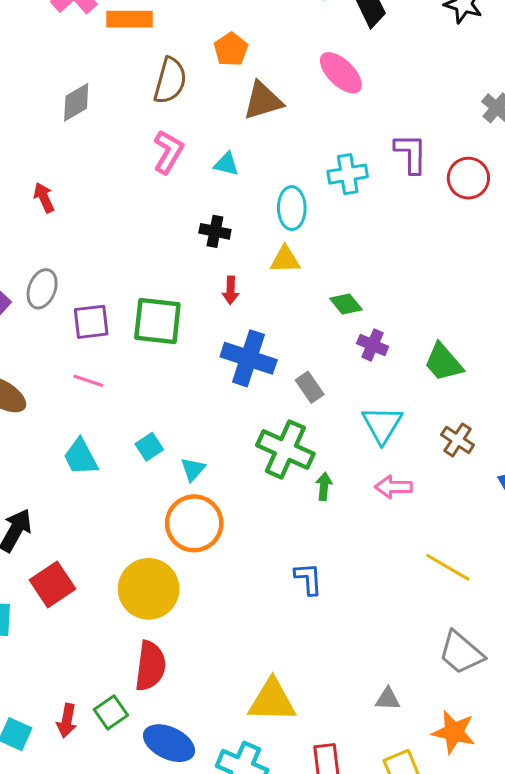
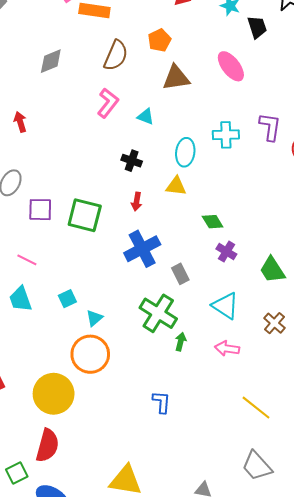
blue cross: (249, 358) -> (142, 249), turned 36
pink line: (88, 381) -> (27, 260), moved
cyan triangle: (382, 425) -> (225, 306), turned -36

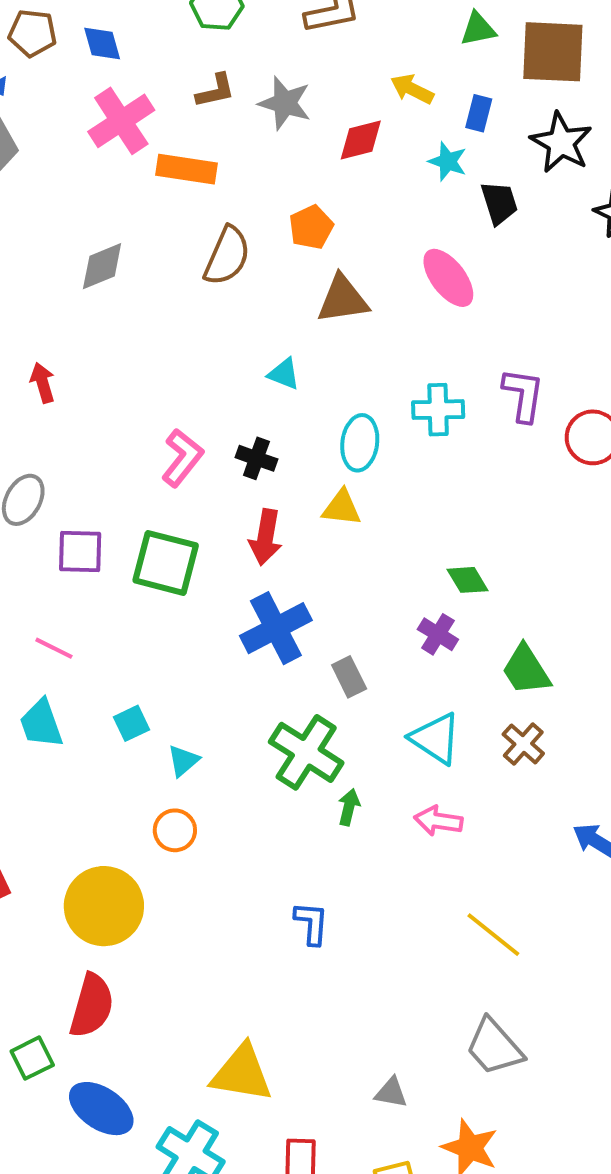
pink L-shape: (108, 103) -> (182, 458), moved
red arrow: (137, 202) -> (266, 537), size x1.5
green diamond: (213, 222) -> (467, 580), moved
brown cross: (274, 323) -> (523, 744), moved
orange circle: (90, 354) -> (175, 830), size x0.6

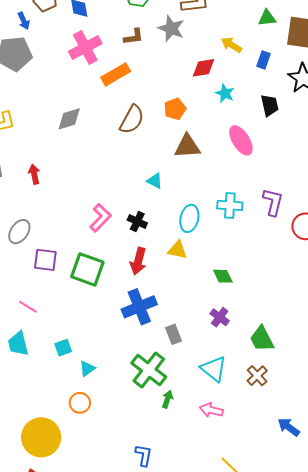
gray star: (285, 103) -> (171, 28), moved
cyan star: (448, 161) -> (225, 93), moved
orange rectangle: (186, 169) -> (116, 74), turned -44
green diamond: (467, 580) -> (223, 276), moved

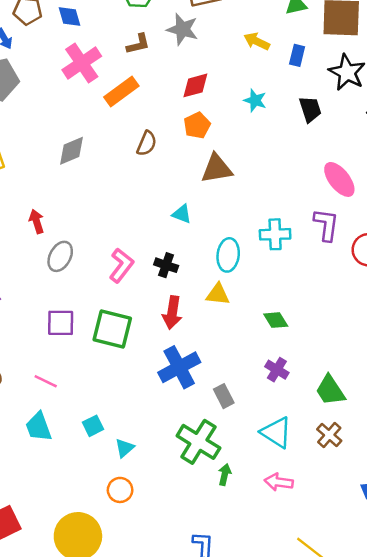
red diamond: (204, 68) -> (195, 85), moved
brown semicircle: (132, 119) -> (147, 143), size x0.7
pink ellipse: (241, 140) -> (339, 179), moved
gray ellipse: (19, 232) -> (60, 256), moved

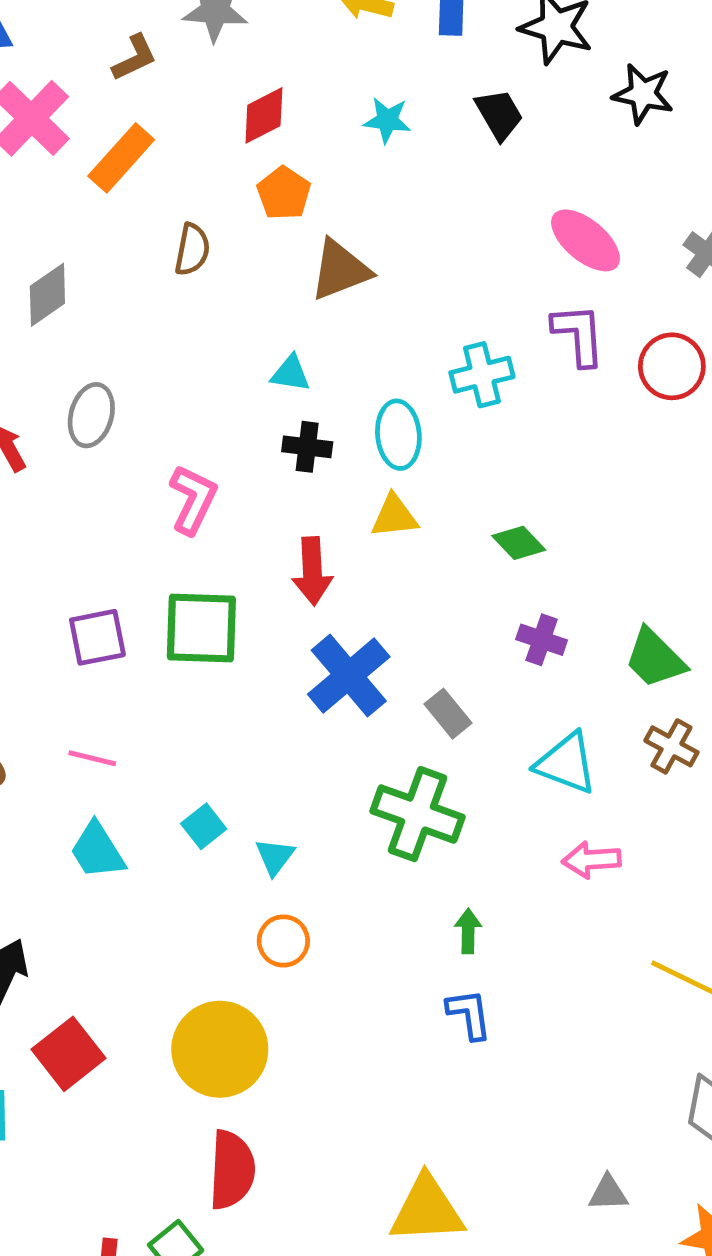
gray ellipse: (60, 256) -> (91, 415), moved
black cross: (166, 265) -> (307, 447), moved
green arrow: (225, 475) -> (468, 931), moved

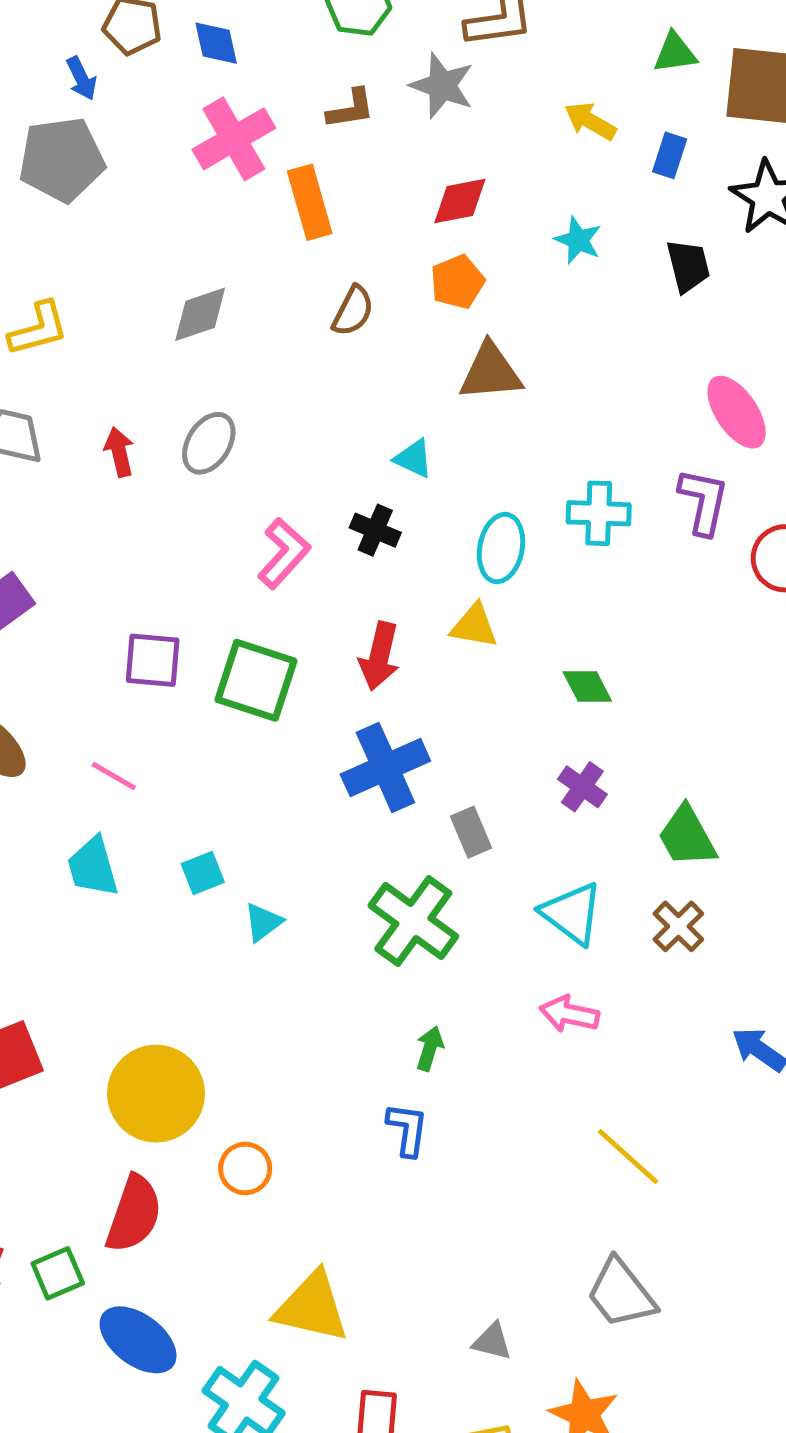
orange rectangle: (121, 158) -> (310, 202), turned -74
black cross: (307, 447) -> (375, 530), moved
orange circle: (283, 941) -> (245, 1168), moved

